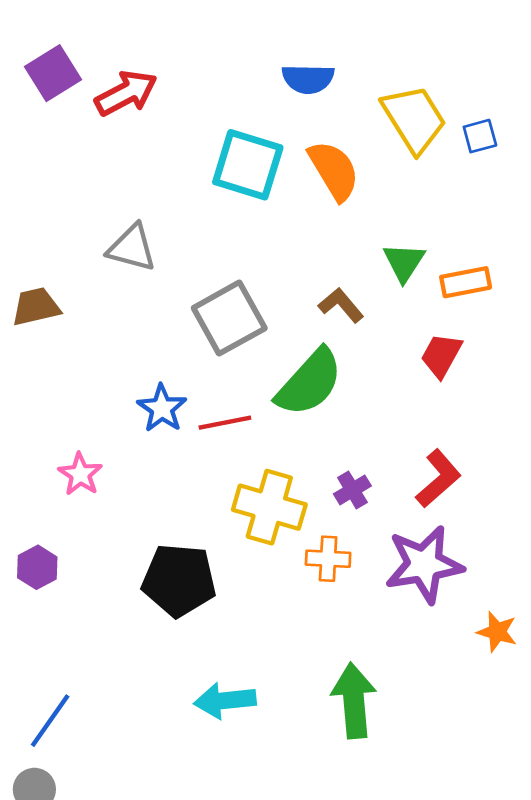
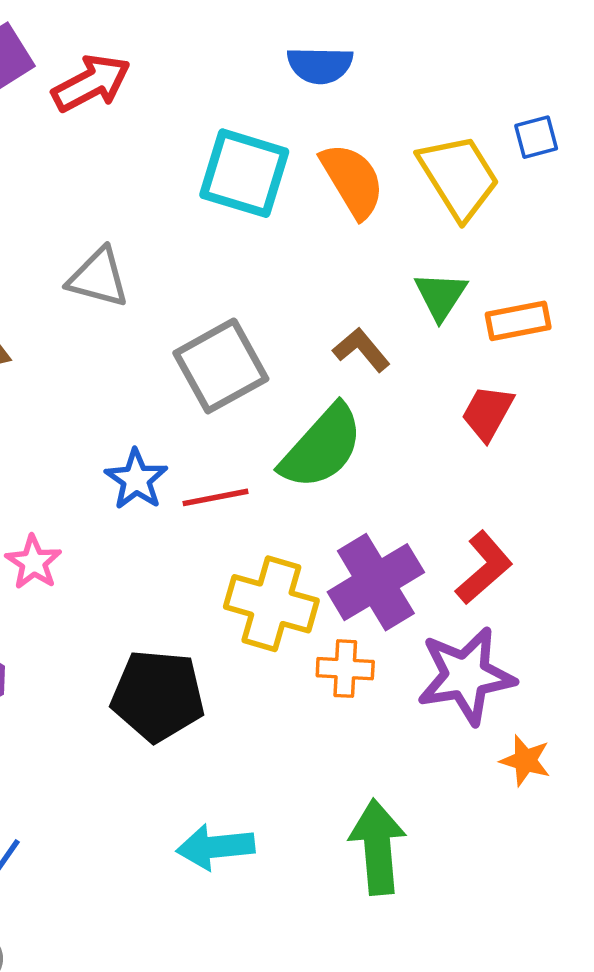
yellow trapezoid: (414, 119) -> (459, 177), moved
purple cross: (352, 490) -> (376, 582), size x2.0
orange star: (497, 632) -> (525, 760), moved

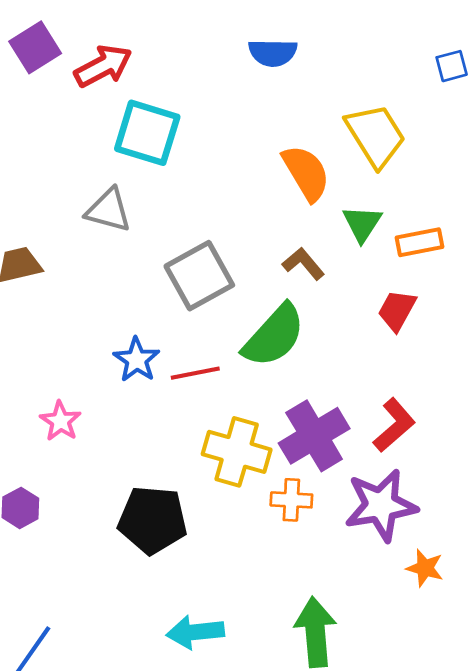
blue square: (536, 137) -> (452, 66), moved
cyan square: (244, 173) -> (147, 133), moved
orange semicircle: (352, 180) -> (306, 173), moved

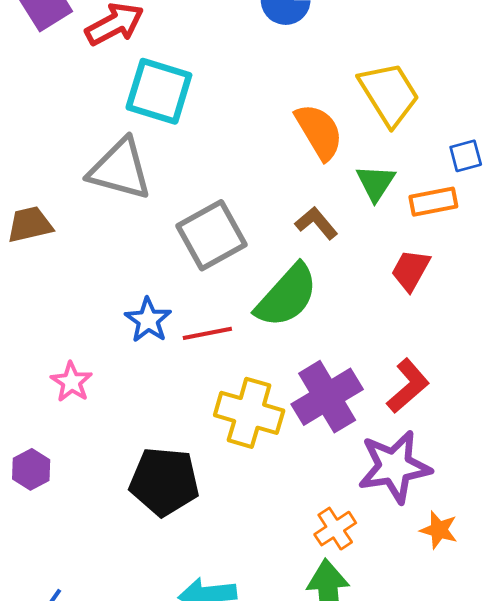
blue square: (452, 66) -> (466, 156), moved
gray triangle: (108, 210) -> (120, 169), size x1.4
orange cross: (291, 500) -> (335, 529), moved, turned -36

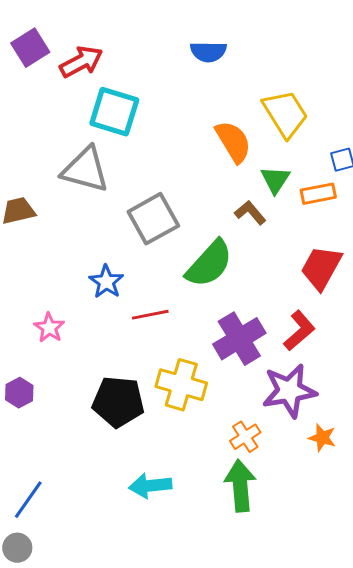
brown L-shape: (316, 223) -> (250, 213), moved
red trapezoid: (411, 270) -> (321, 268), moved, size x1.4
red line: (207, 333) -> (150, 315), moved
yellow cross: (249, 413) -> (181, 385), moved

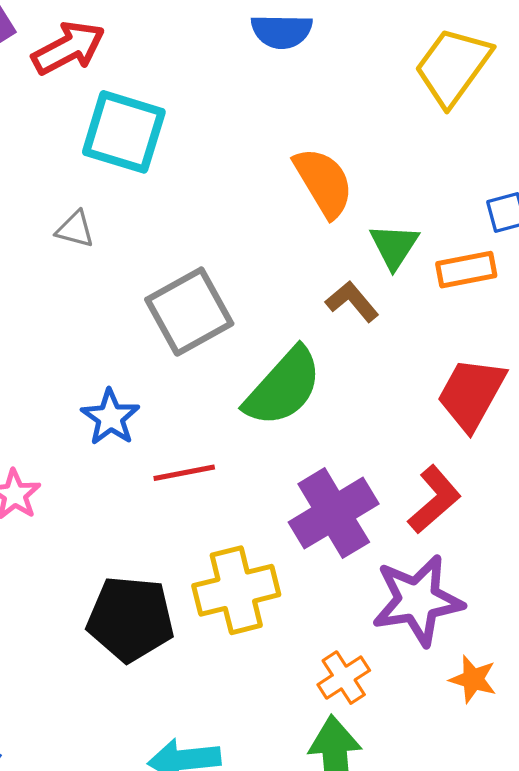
yellow trapezoid: (285, 114) -> (453, 66), moved, turned -112
gray triangle: (85, 170) -> (75, 229), size x0.5
yellow cross: (181, 385) -> (236, 590), turned -30

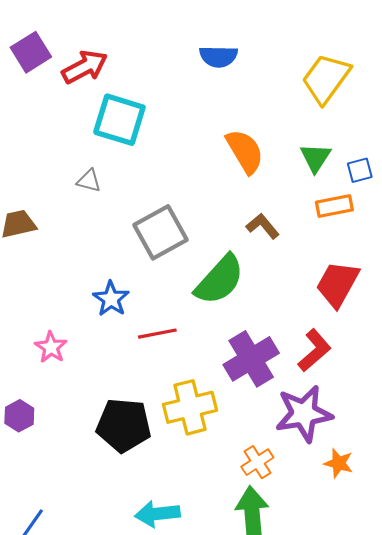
green triangle: (394, 246) -> (315, 158), moved

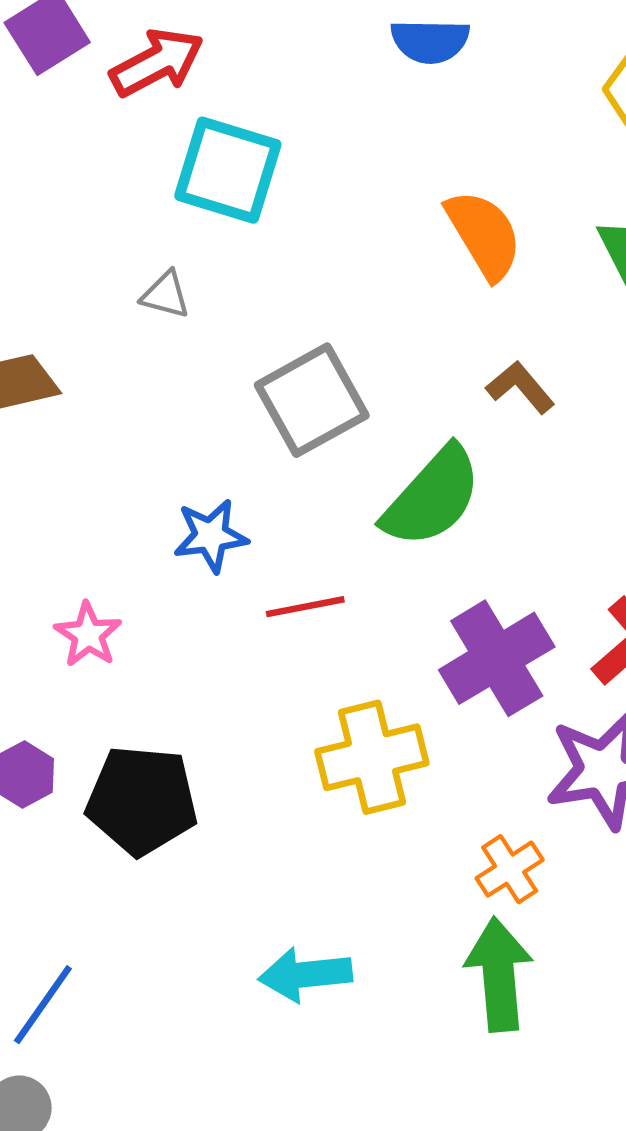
blue star: (111, 299) -> (211, 536), turned 30
black pentagon: (124, 425) -> (142, 800), moved

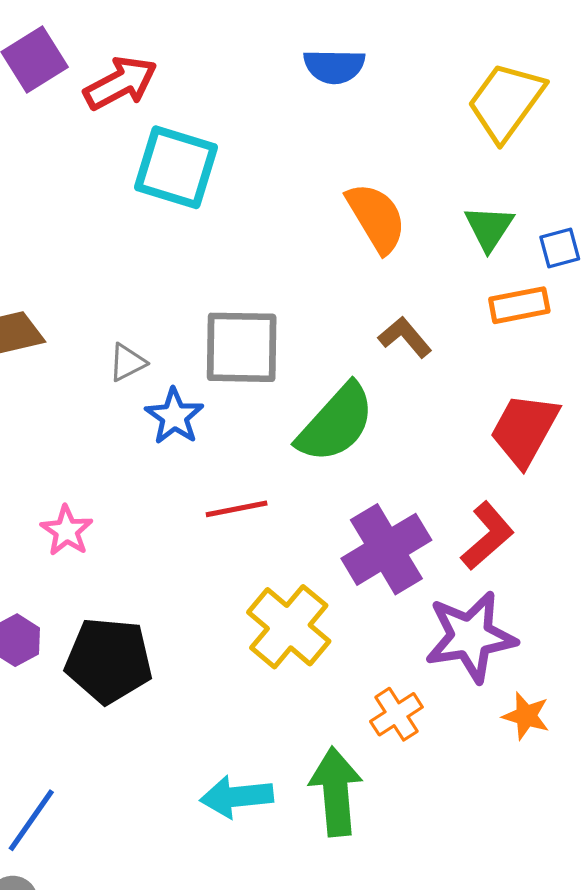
gray triangle: (165, 295) -> (127, 362), moved, turned -42
gray square: (312, 400) -> (242, 347), turned 30
blue star: (211, 536) -> (174, 416), moved, turned -30
yellow cross: (372, 757) -> (289, 627), turned -36
green arrow: (499, 974) -> (336, 792), moved

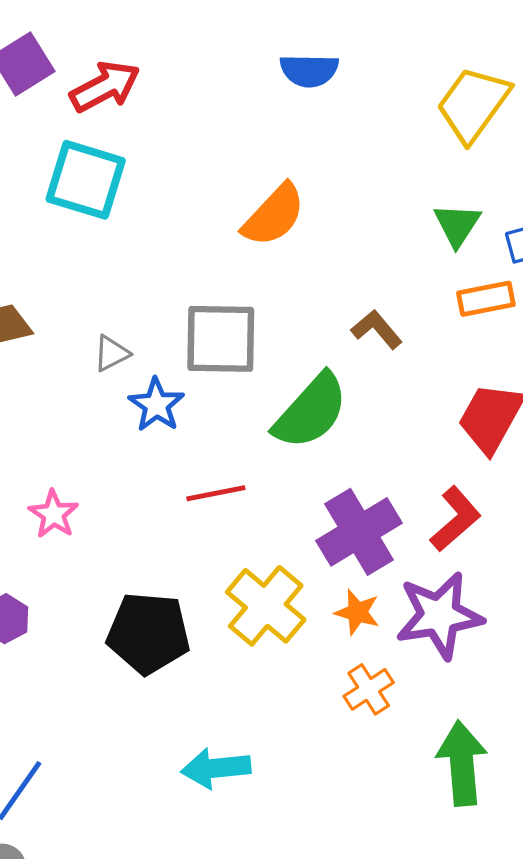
cyan square: (176, 167) -> (86, 180), moved
orange semicircle: (376, 218) -> (274, 215), moved, turned 74
black pentagon: (109, 660) -> (148, 633), moved
orange star: (526, 716) -> (357, 612), moved
green arrow: (336, 792) -> (462, 763), moved

